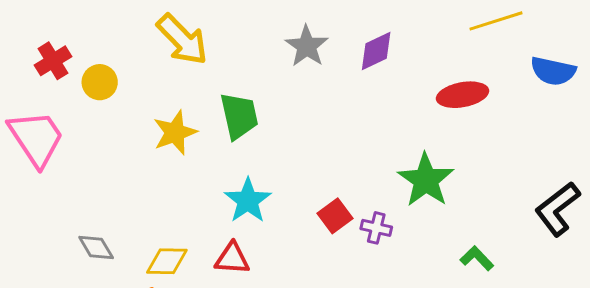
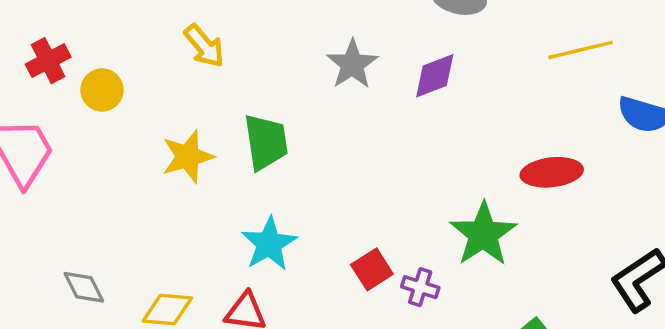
yellow arrow: (182, 39) -> (204, 46), size x0.7
red ellipse: (463, 95) -> (552, 172), moved

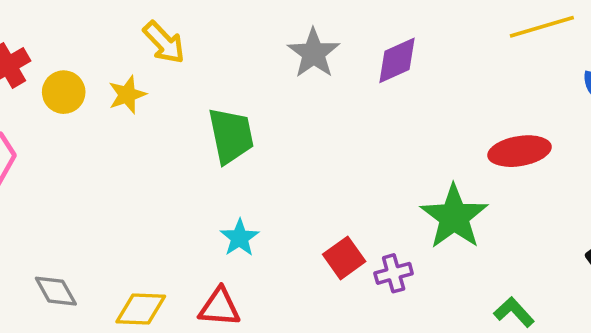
yellow star: (188, 157) -> (127, 95), moved, size x0.7
cyan star: (269, 244) -> (239, 238), size x0.7
purple cross: (420, 287) -> (394, 273), turned -30

